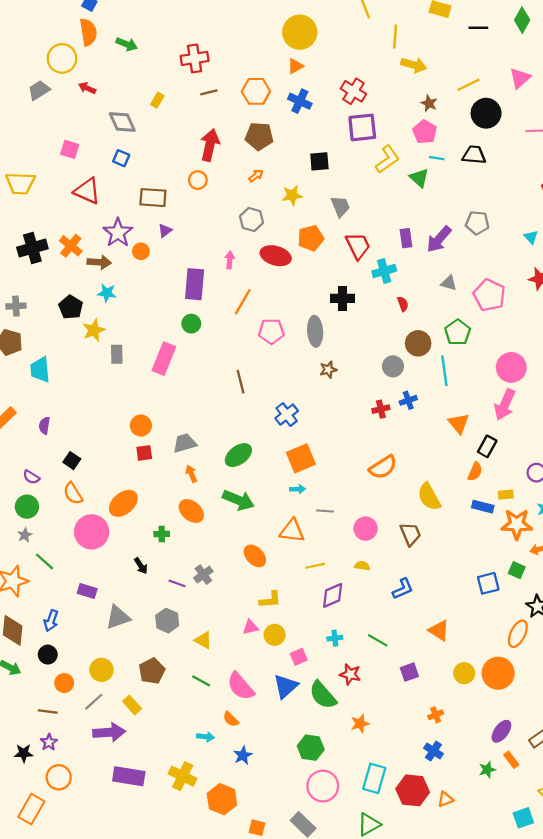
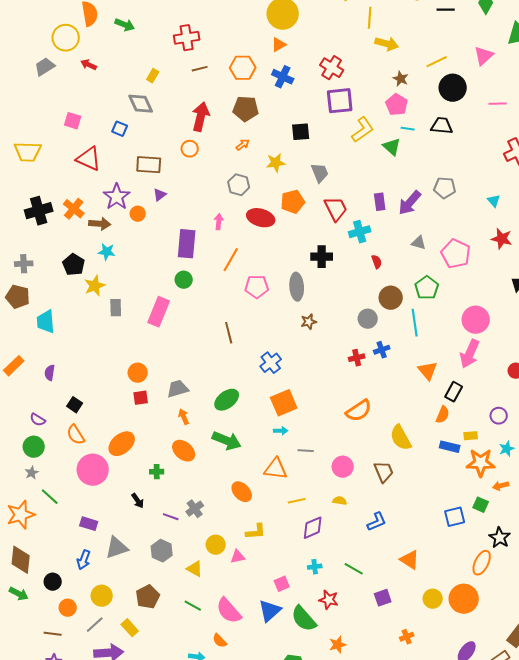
gray diamond: (122, 122) -> (141, 104), moved
blue arrow: (51, 621) -> (84, 560), moved
yellow circle: (275, 635) -> (216, 545), moved

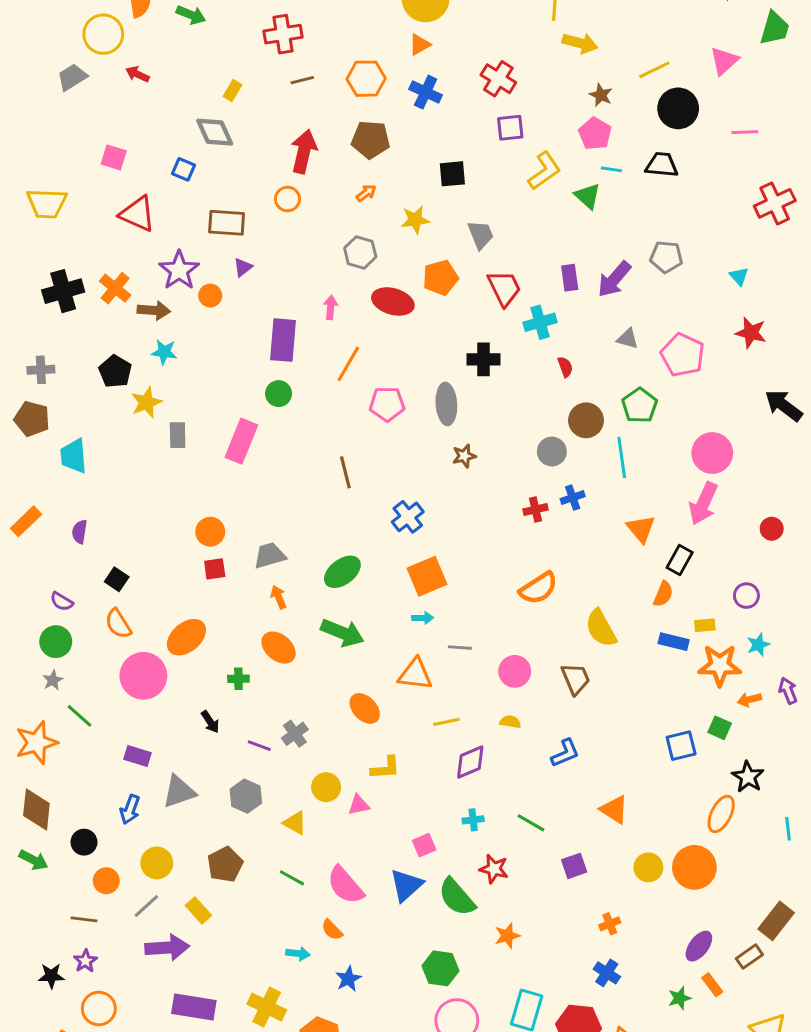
purple square: (340, 101) -> (510, 128), size x0.7

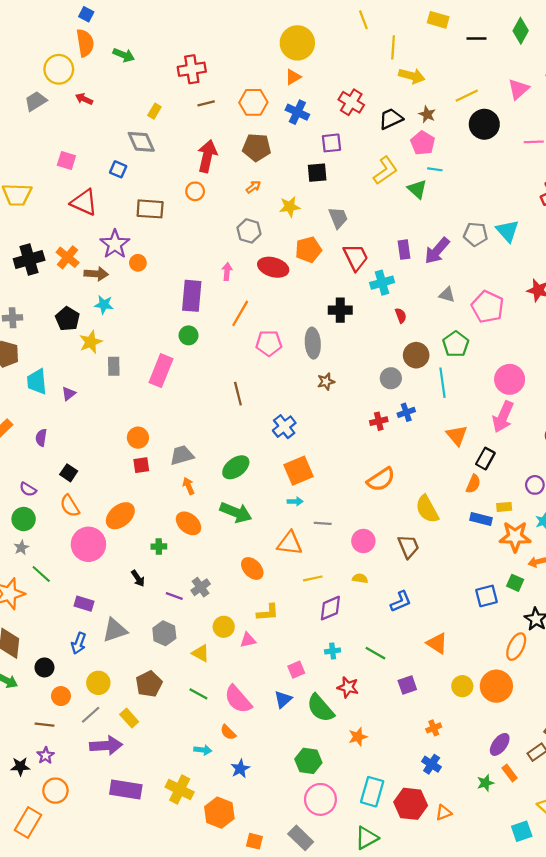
purple square: (510, 128) -> (331, 143), moved
black trapezoid: (662, 165) -> (391, 119), moved, turned -30
purple triangle: (243, 267) -> (69, 394), moved
cyan triangle: (739, 276) -> (507, 231), moved, size x1.6
blue triangle: (406, 885) -> (283, 699), size x0.7

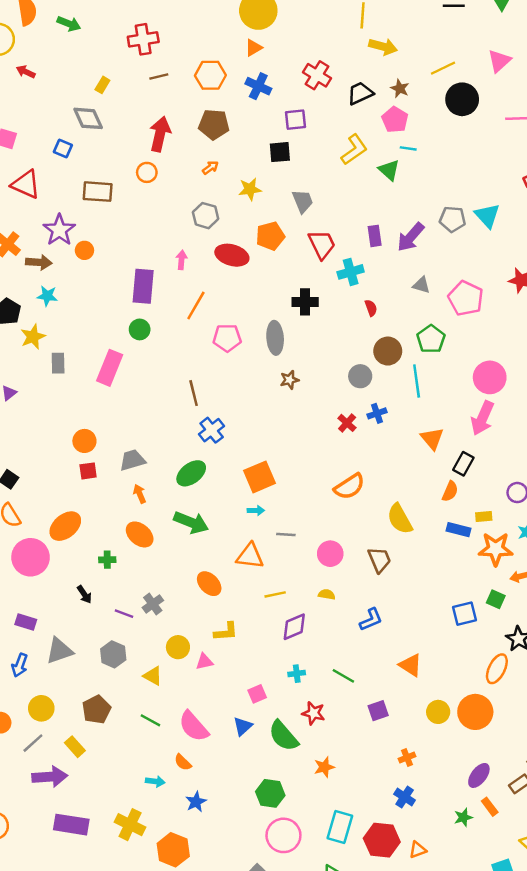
red cross: (379, 421) -> (347, 423), turned -35
blue cross: (284, 427) -> (212, 430), moved

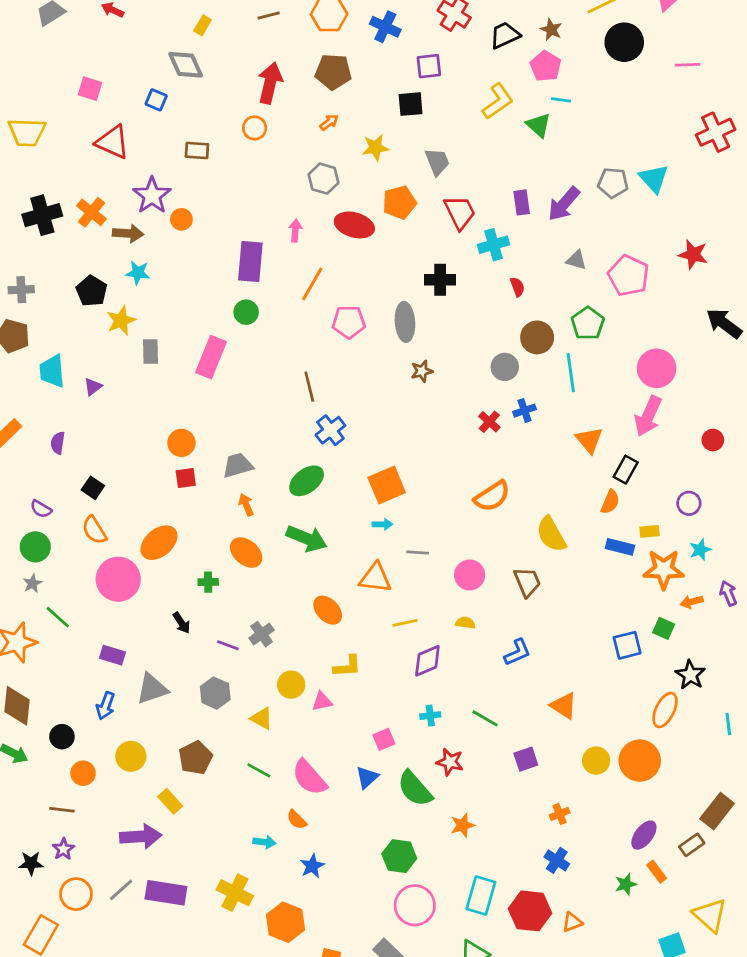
brown rectangle: (98, 192) -> (197, 150), size x0.7
gray line: (33, 743) -> (121, 890), moved

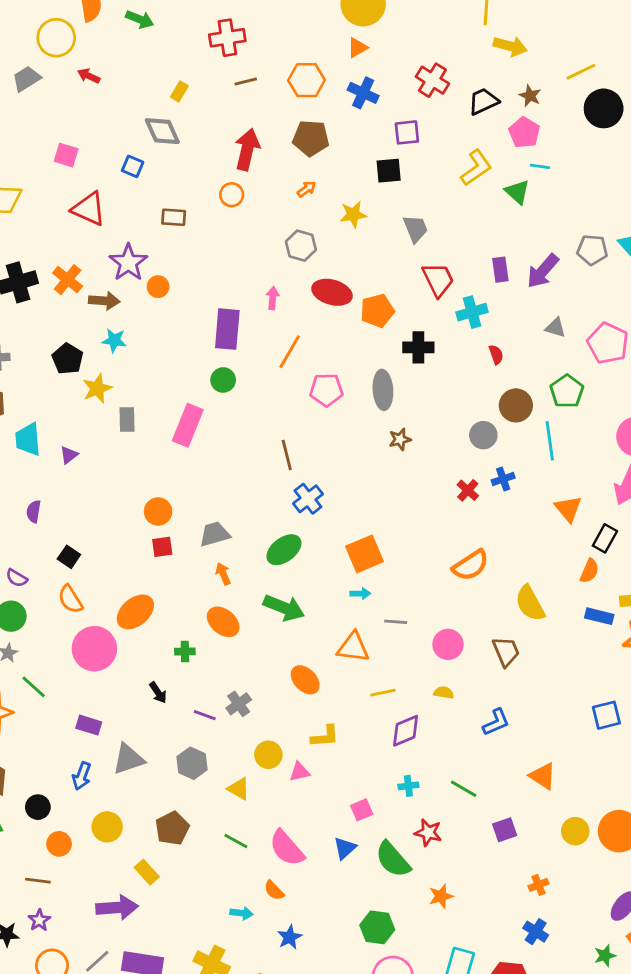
orange pentagon: (399, 202) -> (377, 311), moved

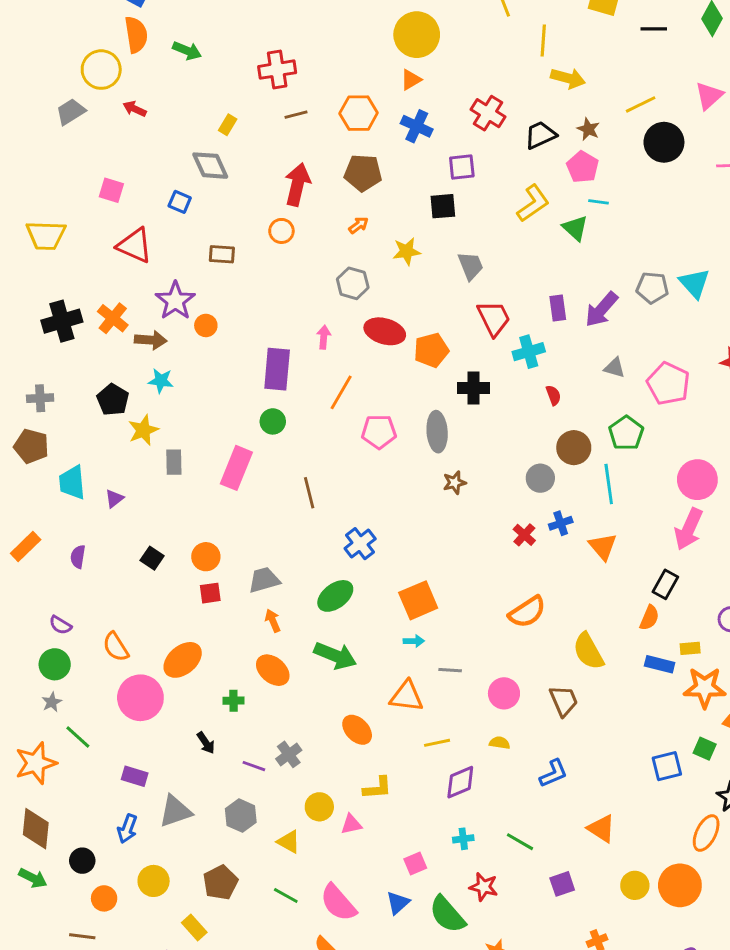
brown line: (287, 455) -> (309, 493), moved
orange triangle: (568, 509) -> (603, 547), moved
black square: (69, 557) -> (152, 558), moved

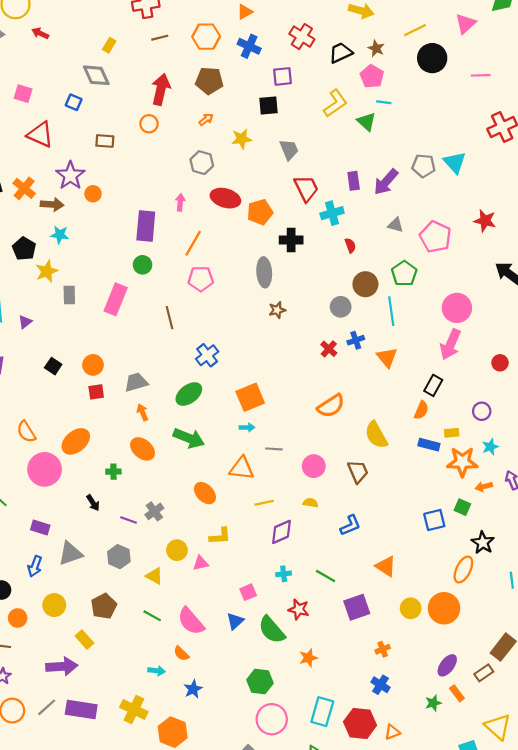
pink pentagon: (379, 432) -> (201, 279), moved
purple square: (562, 884) -> (357, 607), size x1.4

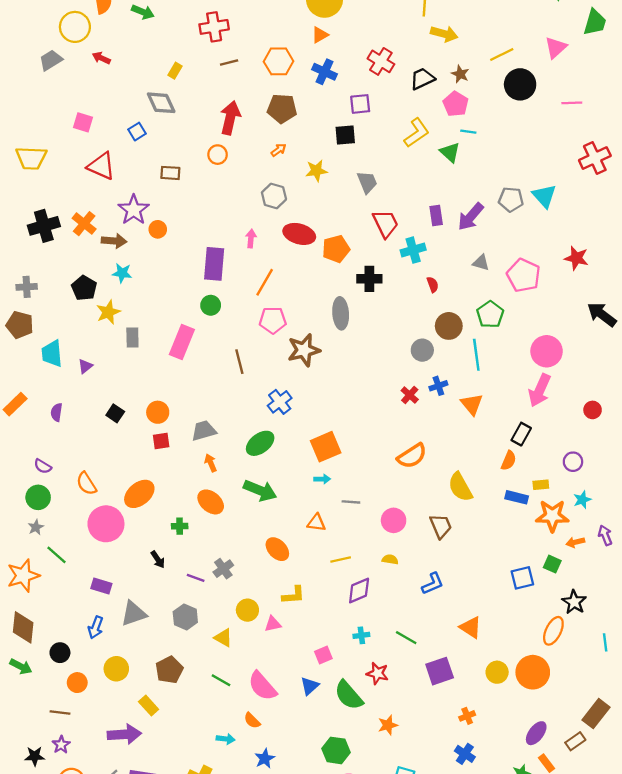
blue square: (74, 102) -> (137, 132), turned 35
brown star: (277, 310) -> (304, 350), moved, size x1.8
orange triangle: (242, 468) -> (316, 523), size x0.7

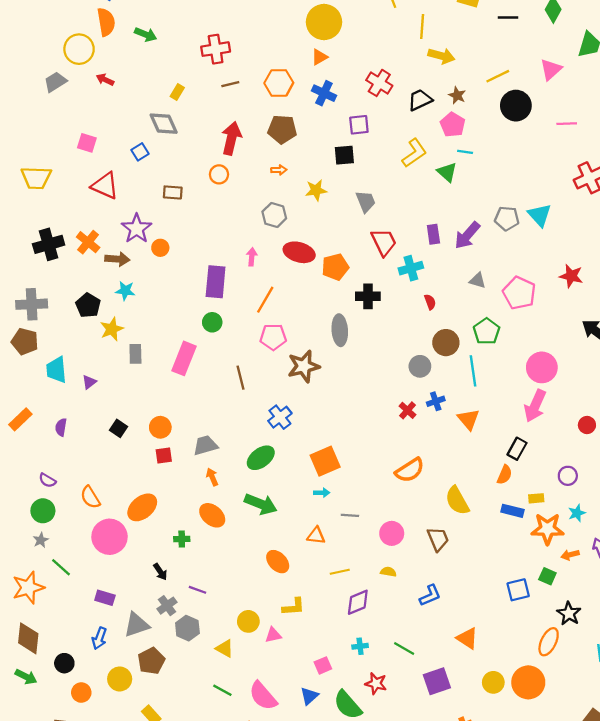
orange arrow: (279, 150) -> (279, 170), turned 35
gray cross: (27, 287) -> (32, 304), size x1.5
gray cross: (223, 569) -> (167, 606), moved
brown pentagon: (169, 670) -> (151, 661), moved

